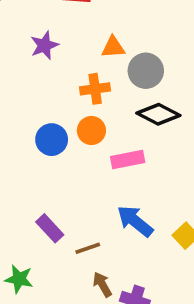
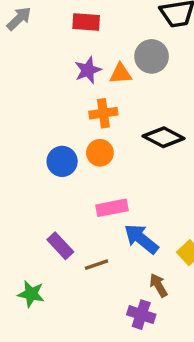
purple star: (44, 45) -> (88, 70), moved
gray circle: (146, 71) -> (152, 56), moved
pink rectangle: (128, 159) -> (112, 208), moved
brown arrow: (102, 284) -> (158, 285), moved

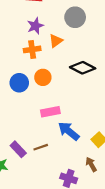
orange triangle: (121, 74) -> (56, 41), moved, turned -32
orange cross: (103, 113) -> (32, 49), moved
purple rectangle: (60, 246) -> (18, 149), moved
brown arrow: (158, 285) -> (91, 164), moved

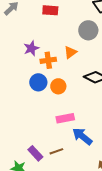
purple star: (35, 26) -> (31, 48), moved
blue circle: (19, 83) -> (38, 82), moved

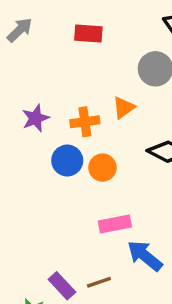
purple star: (31, 48) -> (35, 118), moved

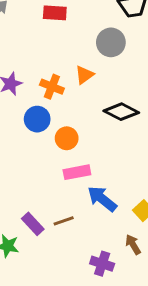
orange cross: (85, 122) -> (52, 87), turned 30
orange circle: (103, 168) -> (67, 138), moved

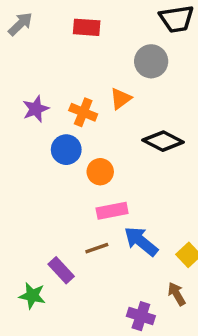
brown line: (64, 221) -> (97, 248), moved

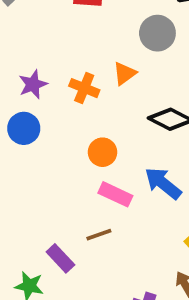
blue circle: (66, 150) -> (24, 128), moved
pink rectangle: (112, 211) -> (115, 194), turned 36
blue arrow: (141, 241) -> (163, 183), moved

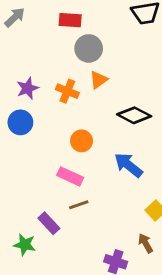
gray circle: (157, 33) -> (89, 48), moved
pink rectangle: (115, 194) -> (70, 176), moved

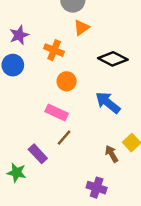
orange cross: (67, 91) -> (54, 50), moved
brown line: (79, 205) -> (64, 138), turned -30
brown arrow: (146, 243) -> (112, 154), moved

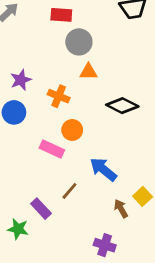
orange triangle: (82, 28) -> (88, 72), turned 36
blue arrow: (108, 103) -> (103, 169), moved
pink rectangle: (57, 113) -> (52, 149), moved

